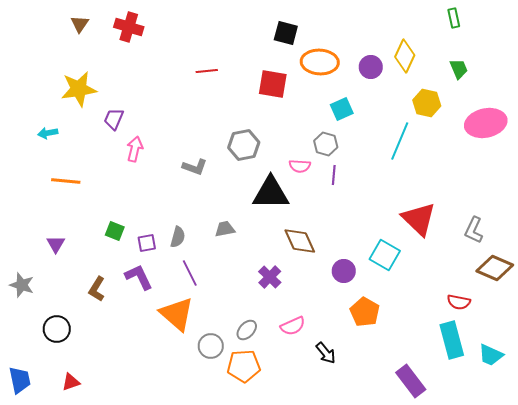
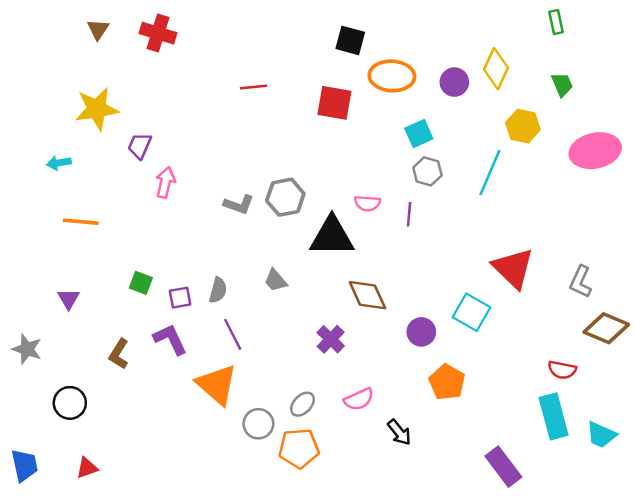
gray hexagon: (326, 144) -> (427, 171), moved
gray hexagon: (244, 145) -> (285, 197), moved
gray trapezoid: (225, 229) -> (276, 280), turned -120

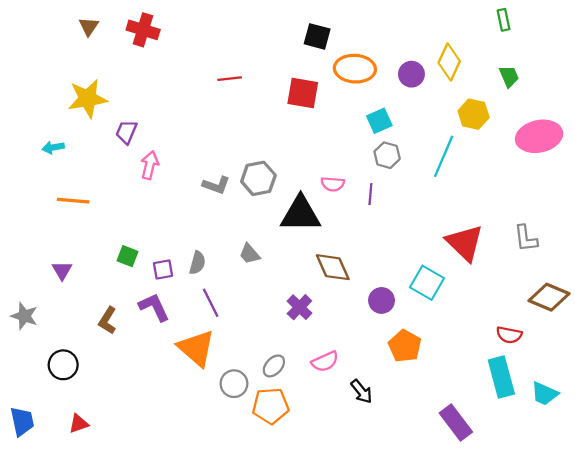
gray L-shape: (581, 282) -> (526, 238), moved, turned -32

